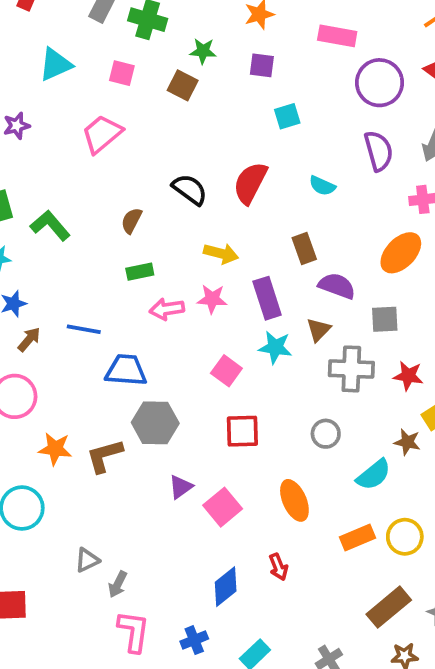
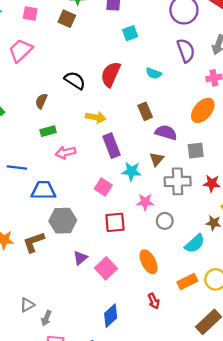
purple rectangle: (267, 298) -> (111, 146), moved
pink star: (212, 299) -> (145, 202), moved
red arrow: (278, 567) -> (154, 301), moved

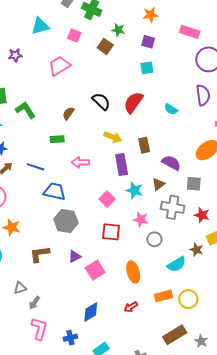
cyan square: (130, 33) -> (147, 68), moved
brown rectangle: (145, 111) -> (144, 145), moved
green rectangle: (48, 131) -> (57, 139), moved
brown L-shape: (34, 242) -> (40, 254), moved
red arrow: (154, 301) -> (131, 307), turned 72

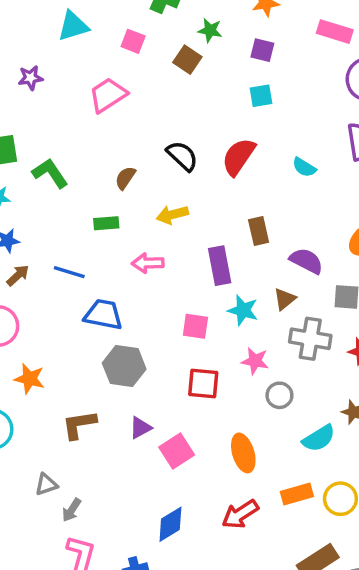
yellow arrow: (113, 137) -> (172, 215), moved, turned 144
pink square: (107, 199) -> (195, 326), turned -35
red arrow: (131, 307) -> (240, 514), size x1.5

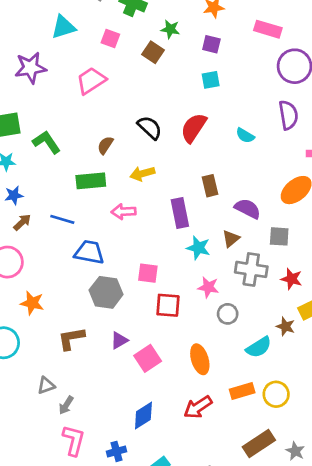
purple star: (31, 78) -> (30, 68), size x1.6
green rectangle: (106, 223) -> (91, 181), size x1.5
pink square: (195, 326) -> (148, 273), moved

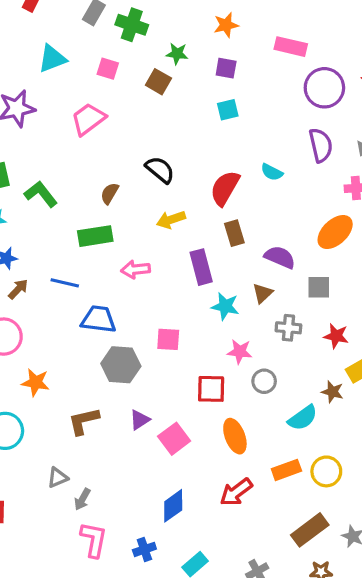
red semicircle: (194, 128) -> (225, 188), moved
yellow arrow: (142, 174) -> (171, 220), moved
gray cross: (251, 269) -> (288, 328), size x0.7
red square: (168, 305) -> (211, 389), moved

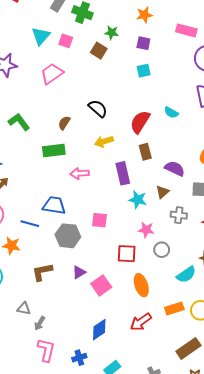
cyan triangle: (52, 59) -> (41, 36), moved, turned -30
blue line: (65, 283) -> (30, 224), moved
gray triangle: (58, 478) -> (24, 308), turned 32

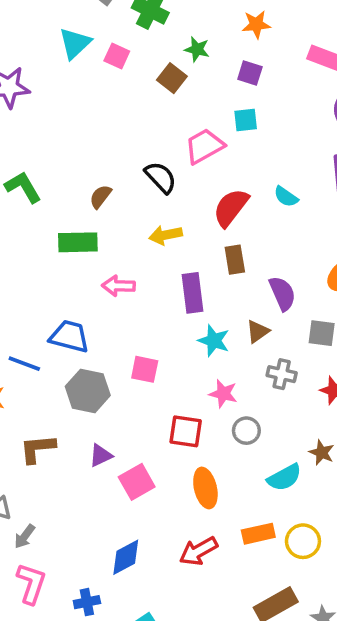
pink trapezoid: (52, 74) -> (204, 146), moved
purple semicircle: (175, 169) -> (282, 293), turned 36

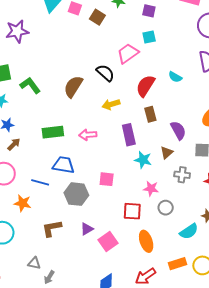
brown square: (172, 78) -> (97, 17), moved
brown semicircle: (100, 196) -> (73, 87), size x1.6
green rectangle: (78, 242) -> (53, 132), moved

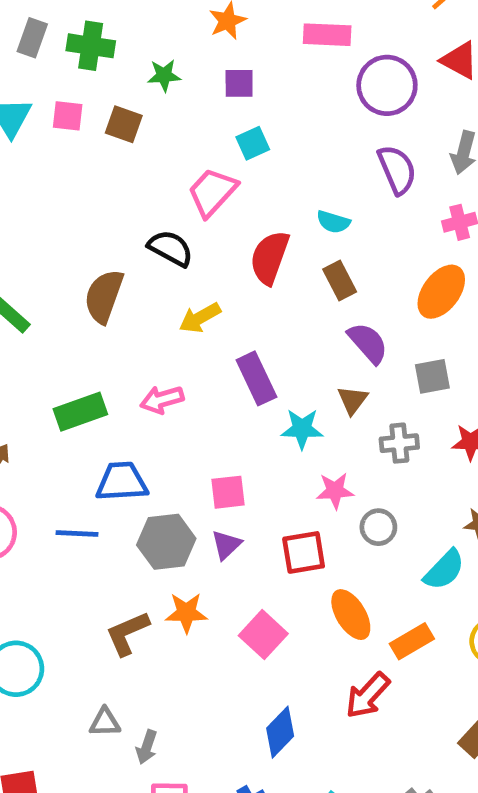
brown rectangle: (150, 114) -> (340, 280), moved
orange star: (23, 203) -> (186, 613), moved
purple triangle: (87, 229) -> (226, 545), moved
orange rectangle: (178, 264) -> (412, 641), moved

